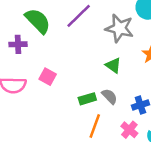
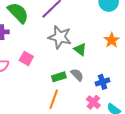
gray star: (119, 28) -> (60, 37), moved
orange line: (95, 126) -> (54, 99), moved

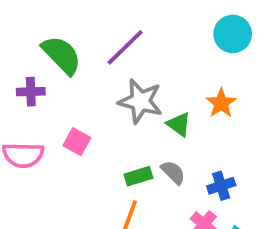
orange star: (112, 40) -> (221, 103), moved

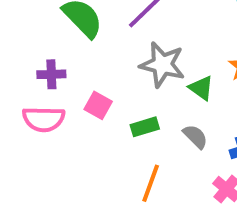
purple cross: (31, 92) -> (51, 74), moved
green rectangle: (138, 176) -> (145, 127), moved

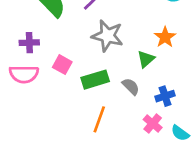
green triangle: (201, 88) -> (146, 59), moved, turned 42
green rectangle: (145, 127) -> (95, 80), size x1.4

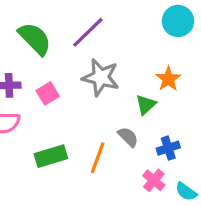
pink square: (62, 65) -> (48, 93), moved, turned 30
green rectangle: (95, 80) -> (51, 156), moved
orange line: (99, 119) -> (98, 158), moved

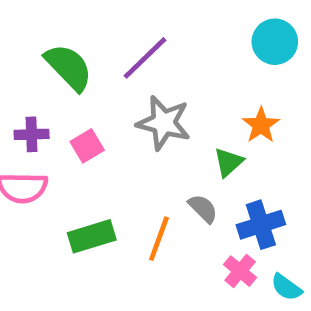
blue cross: (168, 148) -> (261, 225), size x1.4

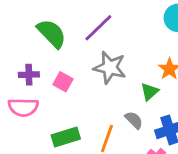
pink square: (87, 146) -> (63, 82), turned -30

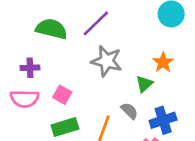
green semicircle: (52, 33) -> (51, 29), turned -32
pink square: (63, 82) -> (62, 95), moved

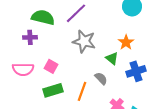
purple cross: (30, 68) -> (30, 37), moved
green triangle: (144, 84) -> (112, 58), turned -40
blue cross: (163, 120) -> (136, 71), moved

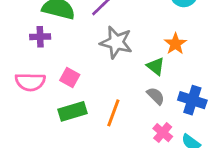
blue cross: (136, 71) -> (192, 100), moved, turned 36
gray semicircle: (101, 78) -> (156, 96), moved

